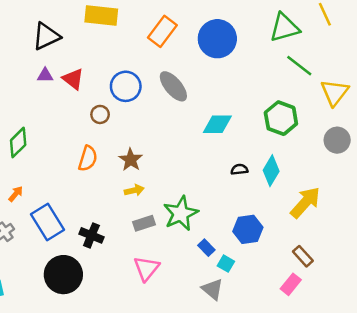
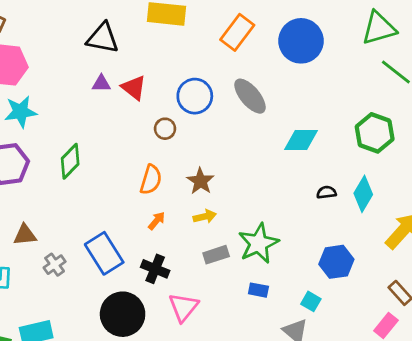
black triangle: (46, 36) -> (103, 38), turned 36
orange arrow: (16, 194) -> (157, 221), moved
blue rectangle: (206, 248) -> (258, 290), moved, turned -35
pink triangle: (146, 268) -> (183, 307), moved

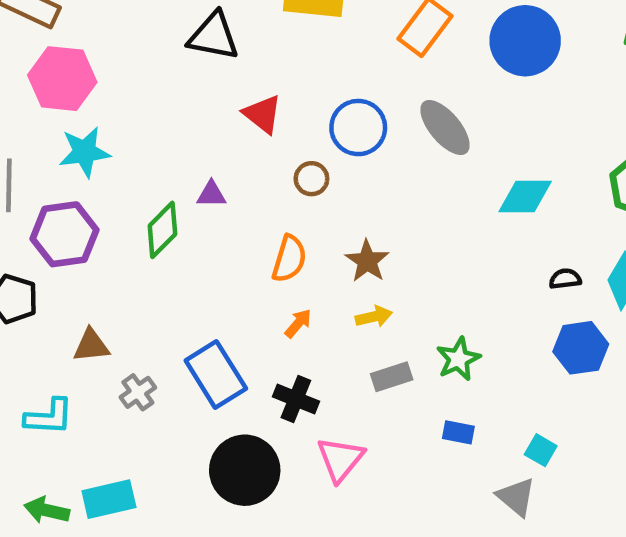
purple triangle: (101, 83) -> (211, 194), moved
green star: (258, 243) -> (458, 359), size x0.7
blue hexagon: (336, 262) -> (581, 348), moved

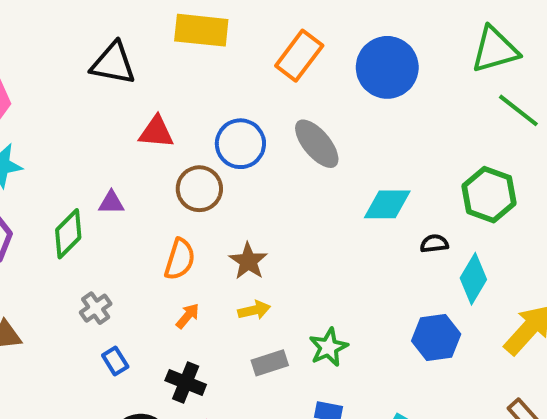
red triangle: (263, 114) -> (156, 132), turned -33
brown circle: (311, 179) -> (199, 189), size x1.5
black semicircle: (565, 279) -> (434, 244), moved
blue rectangle: (216, 375) -> (115, 361), size x0.5
gray cross: (138, 392) -> (96, 308), moved

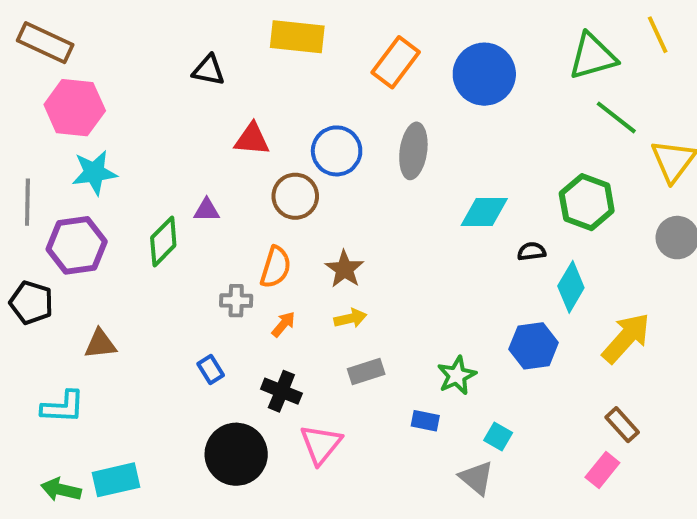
black triangle: (113, 63) -> (209, 70), size x0.7
gray ellipse: (317, 144) -> (413, 151), turned 48
gray cross: (96, 308) -> (236, 301), moved, turned 36
green star: (329, 347) -> (457, 375), moved

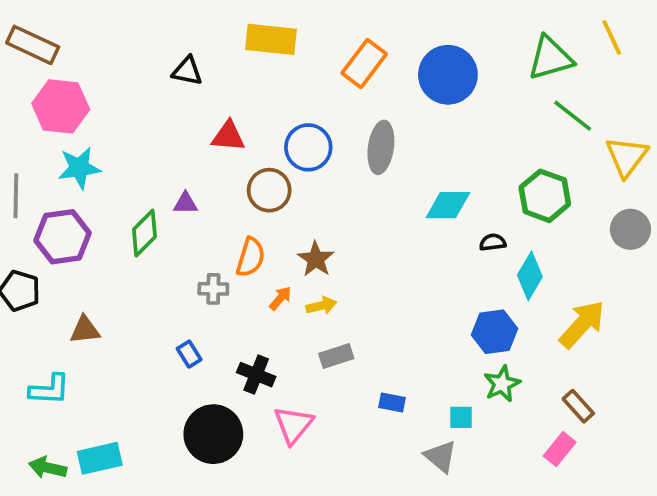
orange arrow: (283, 324) -> (280, 298), moved
green star: (457, 375) -> (502, 384), moved
cyan square: (498, 436) -> (461, 417), turned -30

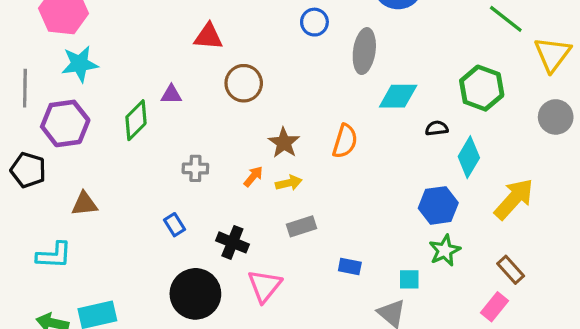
blue circle: (308, 147) -> (314, 22), moved, size x0.7
gray ellipse: (381, 147) -> (364, 51), moved
orange semicircle: (251, 257) -> (345, 141), moved

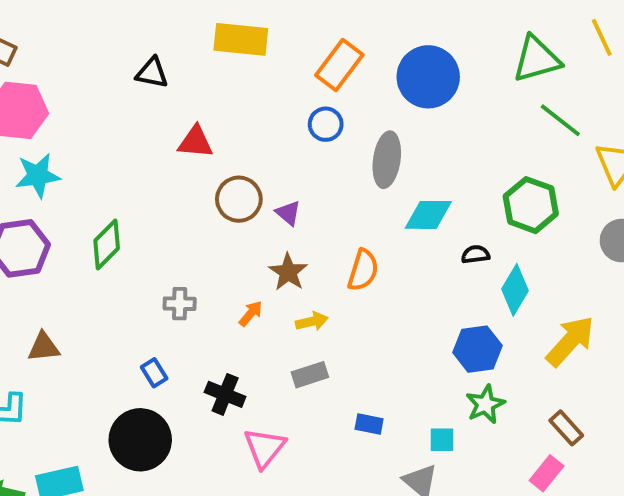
purple triangle: (171, 94) -> (288, 213), moved, turned 40
yellow arrow: (289, 183) -> (312, 321), moved
black circle: (195, 294) -> (140, 440), moved

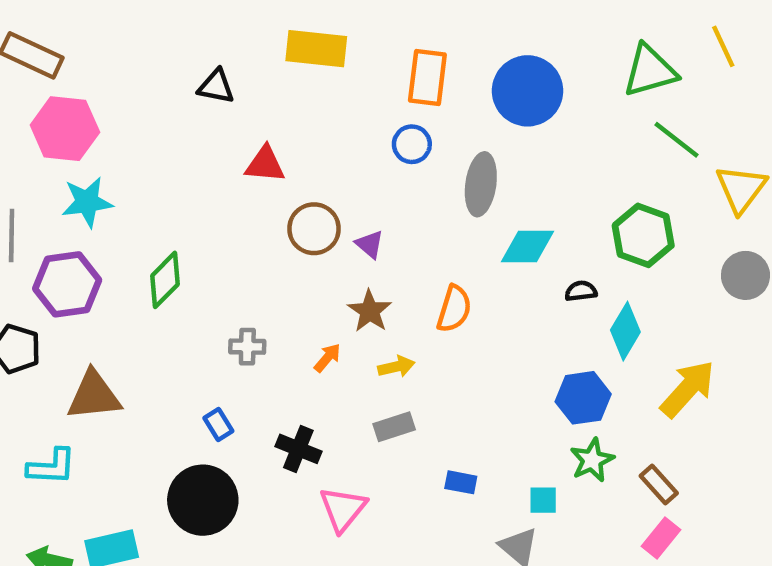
orange rectangle: (339, 65) -> (427, 78), turned -30
brown triangle: (44, 347) -> (94, 396), size x1.5
brown rectangle: (566, 428) -> (659, 485), moved

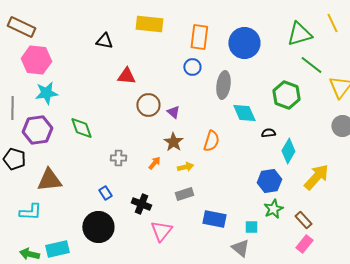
green hexagon: (643, 235) -> (286, 95), moved
cyan diamond: (528, 247) -> (244, 113), turned 65
green diamond: (165, 280) -> (81, 128), turned -65
blue rectangle: (461, 482) -> (214, 219), size x1.6

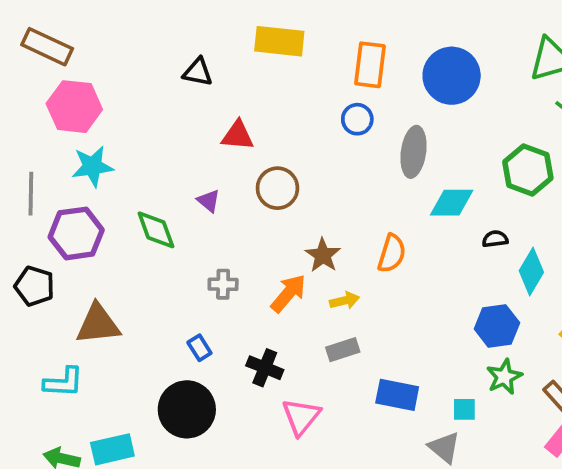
purple triangle: (173, 112) -> (209, 201), moved
cyan diamond: (244, 113) -> (452, 203), turned -65
orange arrow: (154, 163) -> (288, 293), size x1.6

